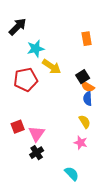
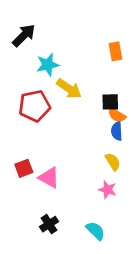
black square: (83, 77) -> (110, 102), turned 32
pink triangle: (37, 134) -> (49, 178), turned -36
black cross: (37, 153) -> (49, 224), moved

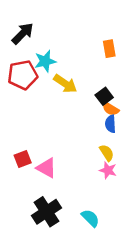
black square: (110, 102) -> (104, 96), turned -36
red pentagon: (34, 106) -> (23, 75), moved
pink star: (107, 190) -> (108, 170), moved
black cross: (49, 224) -> (46, 212), size x1.6

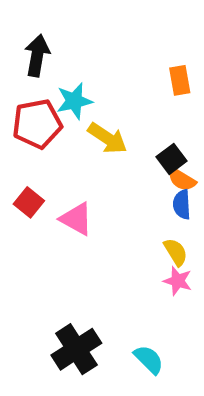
black arrow: (23, 34) -> (37, 56), turned -35
red square: (23, 159) -> (29, 202), moved, turned -30
pink triangle: (46, 168) -> (76, 219), moved

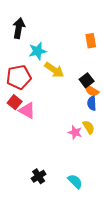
red pentagon: (37, 124) -> (19, 77), moved
pink triangle: (76, 219) -> (27, 111), moved
pink star: (178, 281) -> (75, 132), moved
black cross: (76, 349) -> (39, 176), size x0.6

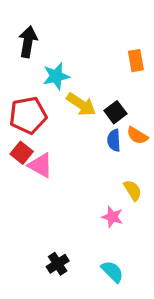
black square: (87, 80) -> (115, 112), moved
blue semicircle: (92, 103) -> (114, 140), moved
pink star: (75, 132) -> (112, 217), moved

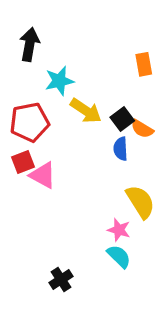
orange semicircle: (137, 136) -> (142, 129), moved
red square: (22, 153) -> (23, 162), turned 30
yellow semicircle: (133, 190) -> (140, 202), size x1.5
cyan semicircle: (112, 272) -> (119, 256), moved

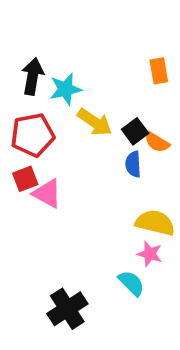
black arrow: (30, 44) -> (33, 76), moved
yellow semicircle: (140, 202) -> (155, 223), turned -44
pink star: (119, 230) -> (150, 254), moved
black cross: (61, 280) -> (67, 309), size x1.5

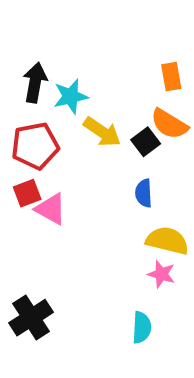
orange semicircle: (157, 142) -> (169, 124), moved, size x1.4
blue semicircle: (133, 164) -> (144, 193), moved
cyan semicircle: (131, 283) -> (142, 327), moved, turned 48
black cross: (67, 309) -> (31, 318), moved

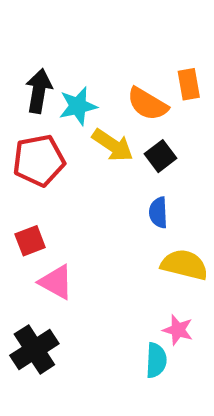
orange semicircle: (169, 124) -> (147, 104), moved
red square: (27, 193) -> (30, 241), moved
pink triangle: (51, 209) -> (56, 282), moved
pink star: (161, 274) -> (178, 330), moved

